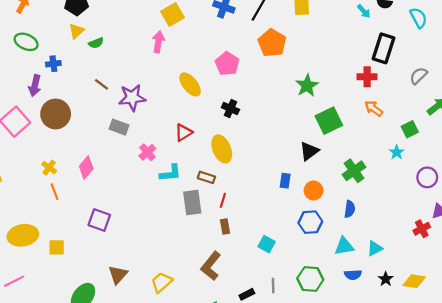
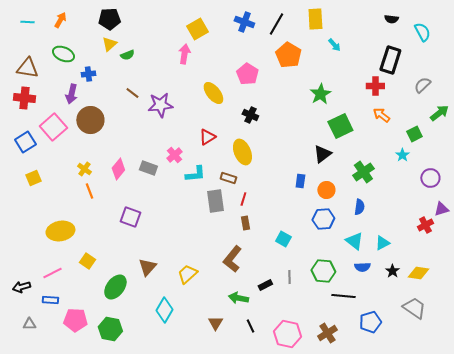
cyan arrow: (364, 11) -> (334, 45), moved
gray rectangle: (119, 127) -> (148, 168), moved
cyan triangle: (344, 246) -> (354, 241), turned 48
yellow square: (57, 247) -> (87, 261), moved, turned 35

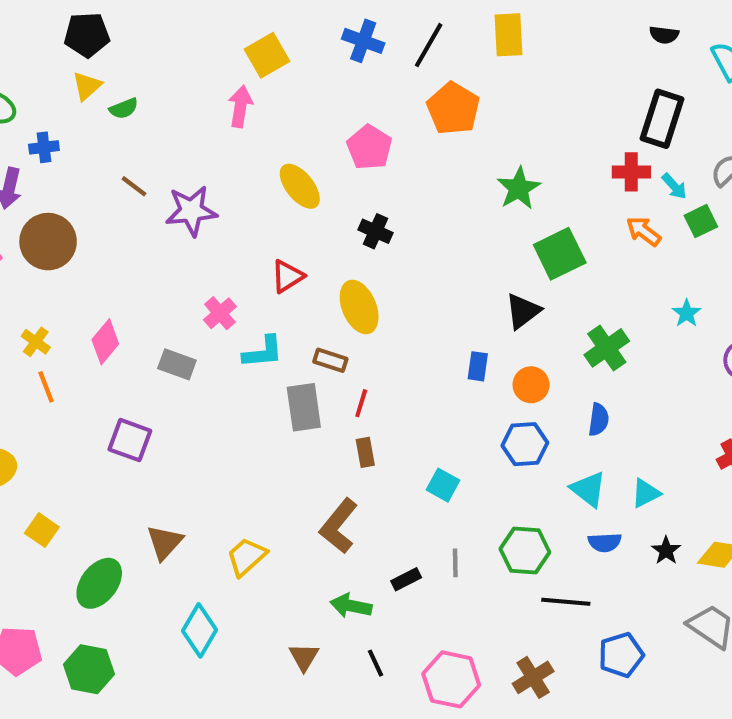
cyan arrow: (334, 45) -> (674, 186), moved
green square: (414, 134) -> (701, 221), moved
gray rectangle: (148, 168) -> (177, 364), moved

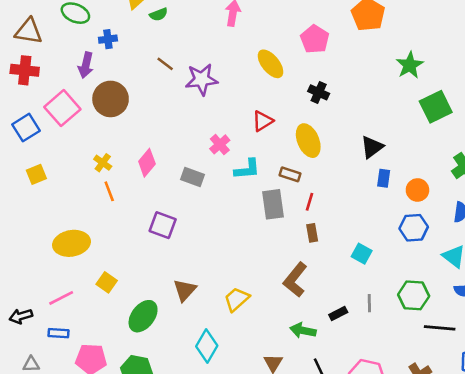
black triangle: (523, 311) -> (372, 147), moved

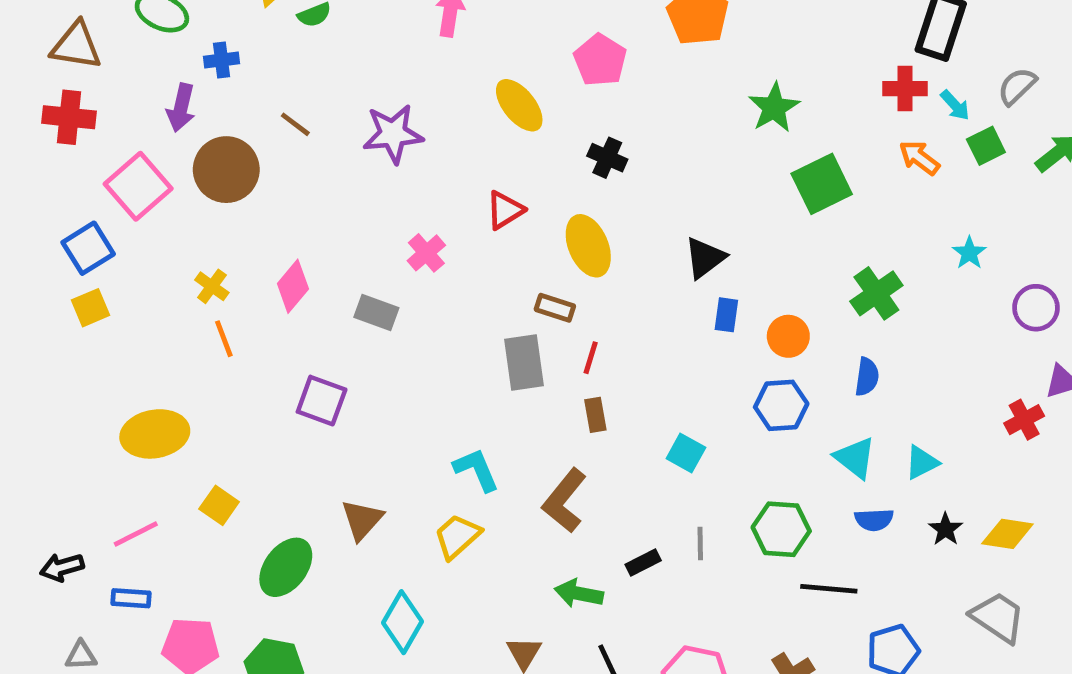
brown line: (165, 64) -> (295, 124), moved
blue square: (26, 128) -> (88, 248), moved
cyan L-shape: (247, 169) -> (476, 470), moved, turned -108

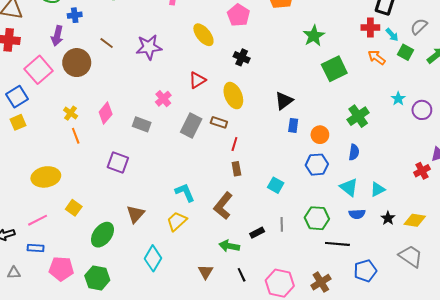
green square: (986, 146) -> (405, 52), turned -35
purple circle: (1036, 308) -> (422, 110), moved
gray rectangle: (524, 362) -> (191, 125), moved, turned 35

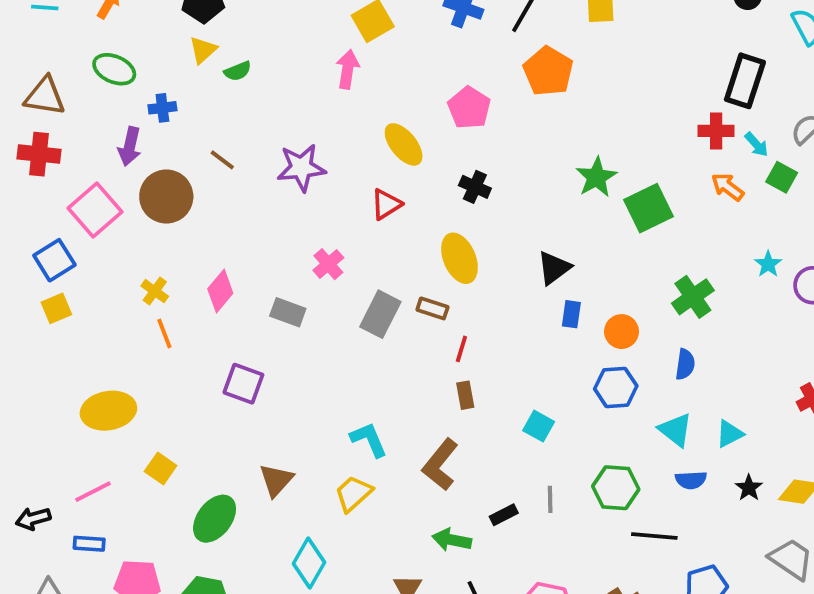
green star: (314, 36) -> (596, 177), moved
red triangle: (197, 80) -> (386, 204), moved

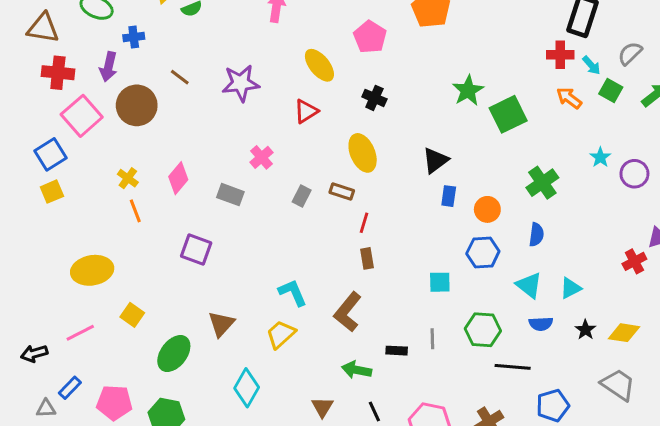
red cross: (39, 154) -> (58, 73), moved
gray rectangle: (380, 314) -> (302, 196), size x0.6
cyan square: (539, 426) -> (440, 282), moved, turned -30
black rectangle: (504, 515) -> (397, 351), turned 30
blue rectangle: (89, 544) -> (70, 388), moved, turned -50

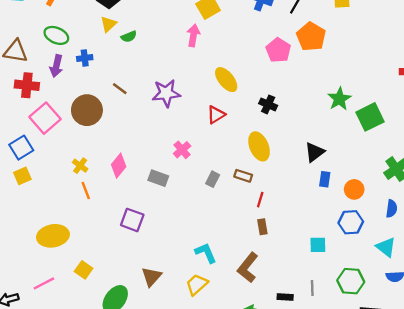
pink pentagon: (370, 37) -> (278, 50), moved
purple arrow: (108, 67) -> (56, 66), moved

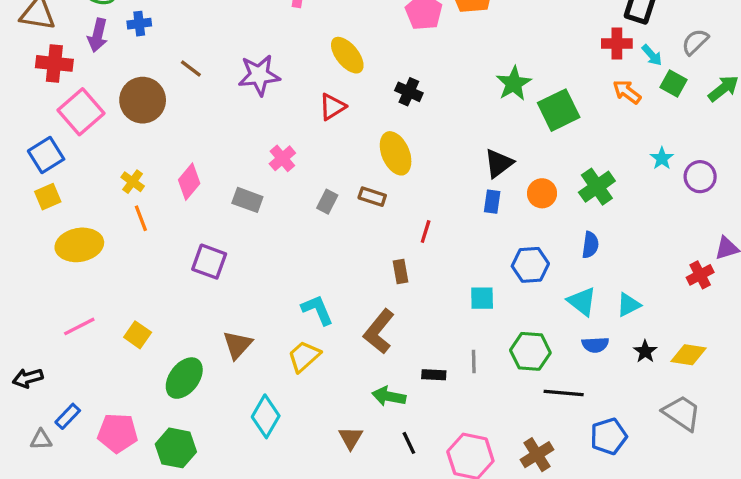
black triangle: (315, 152) -> (499, 163), moved
orange circle: (354, 189) -> (542, 193), moved
red line: (260, 200) -> (426, 232), moved
yellow ellipse: (53, 236) -> (79, 245), moved
pink line: (44, 283) -> (79, 326), moved

